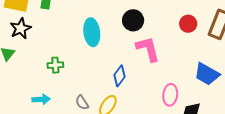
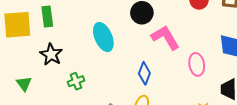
black star: (21, 28) -> (51, 54), moved
pink ellipse: (170, 95) -> (197, 64), moved

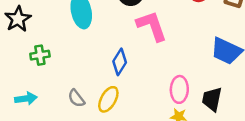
pink ellipse: (197, 64) -> (179, 89), moved

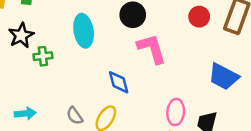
green cross: (40, 55) -> (43, 56), moved
blue diamond: (120, 62) -> (119, 82), turned -50

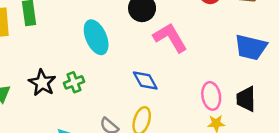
black star: (21, 35) -> (42, 83), moved
green cross: (43, 56) -> (74, 82), moved

